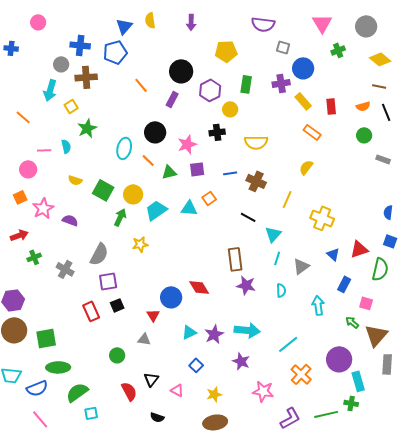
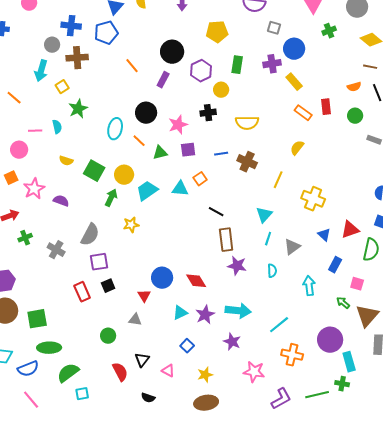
red rectangle: (331, 106) -> (326, 107), moved
black line: (248, 217) -> (216, 212), moved
red diamond: (199, 287) -> (196, 281), moved
orange cross: (301, 374) -> (292, 355), turned -30

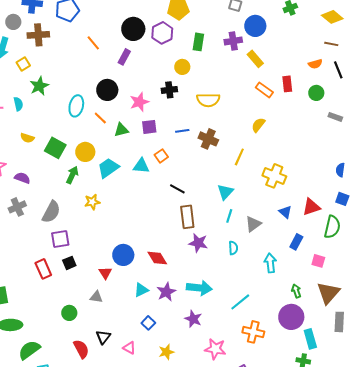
purple hexagon: (201, 71) -> (162, 33), moved
gray cross: (56, 250) -> (17, 207), moved, turned 36
green arrow: (343, 303) -> (296, 291), moved, turned 32

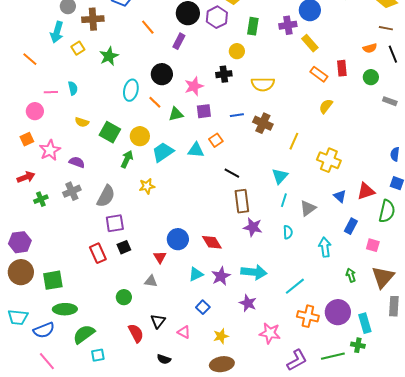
green star: (39, 86) -> (109, 56), moved
yellow semicircle: (258, 125) -> (326, 106), moved
purple circle: (291, 317) -> (338, 312), moved

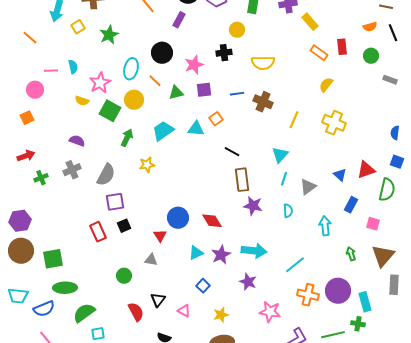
yellow circle: (140, 136) -> (134, 100), moved
pink star: (50, 150) -> (100, 83), moved
yellow cross: (329, 160) -> (334, 123), moved

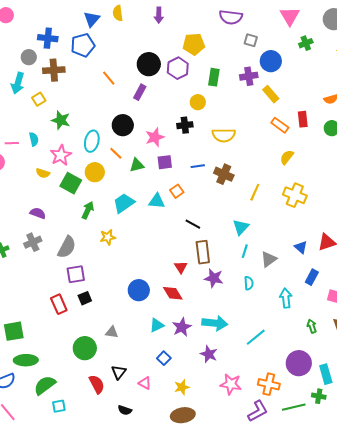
green star: (109, 35) -> (61, 120), moved, turned -30
red triangle: (160, 236) -> (181, 267), moved
green circle: (124, 276) -> (85, 348), size x1.5
orange cross: (308, 295) -> (269, 384), moved

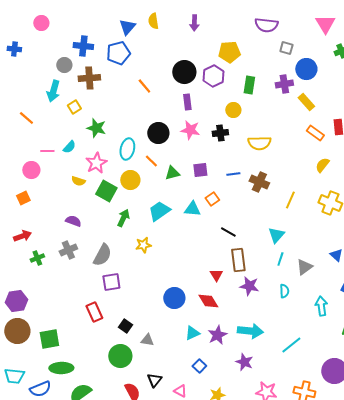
purple rectangle: (140, 92) -> (187, 102), moved, turned -35
pink star: (155, 137) -> (190, 130), moved, turned 30
cyan semicircle: (34, 139) -> (69, 147), turned 56
black square: (85, 298) -> (125, 326), moved, turned -32

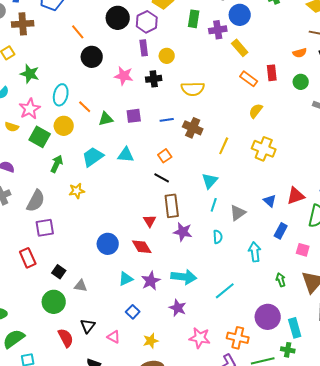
green rectangle: (249, 85) -> (194, 19), moved
purple rectangle: (187, 102) -> (144, 48), moved
black circle: (158, 133) -> (92, 57), moved
orange square: (212, 199) -> (165, 156), moved

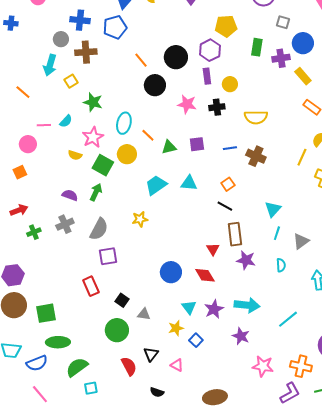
black circle: (118, 18) -> (176, 57), moved
yellow line: (224, 146) -> (302, 157), moved
green arrow: (57, 164) -> (96, 192), moved
cyan triangle: (126, 279) -> (189, 307), turned -42
yellow star: (151, 341) -> (176, 328), moved

